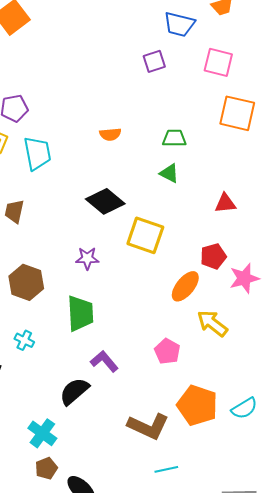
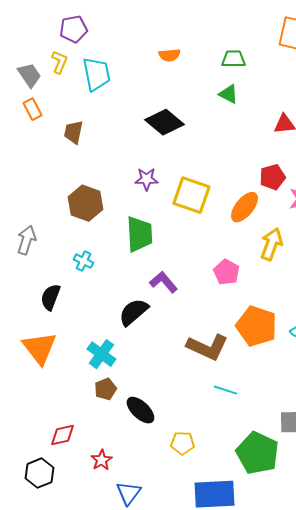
yellow square: (145, 235) -> (191, 195), moved
yellow arrow: (212, 323) -> (271, 244), turned 72
cyan line: (166, 469) -> (225, 390), turned 30

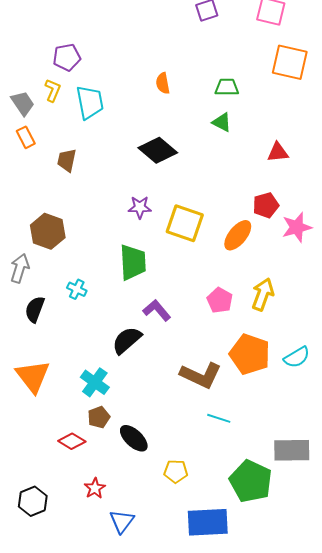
orange semicircle: (169, 55) -> (163, 83), turned 85
brown hexagon: (85, 203) -> (48, 231), moved
yellow arrow: (271, 244) -> (263, 294), moved
black semicircle: (50, 297) -> (35, 309), moved
red diamond: (62, 435) -> (72, 441), moved, turned 44

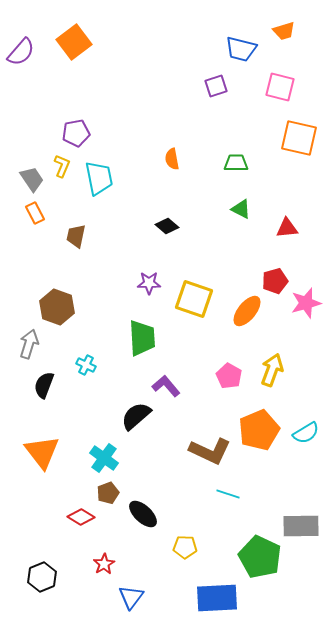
green triangle: (222, 122) -> (241, 209), moved
black diamond: (158, 150) -> (167, 226), size x0.6
orange pentagon: (250, 354) -> (259, 430), turned 30

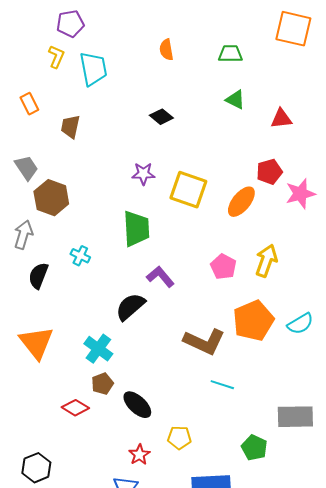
gray trapezoid: (32, 179) -> (26, 168), moved
green pentagon: (260, 557) -> (254, 448), size x0.6
red star: (104, 564) -> (139, 455), moved

